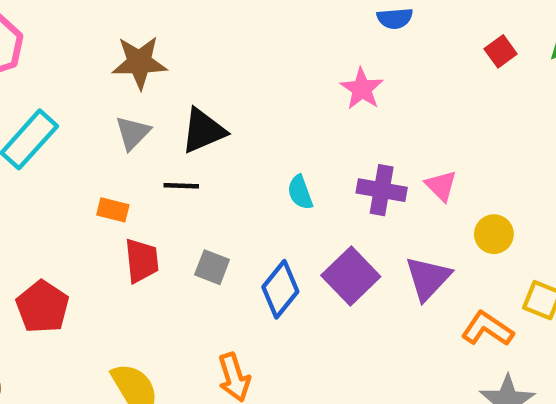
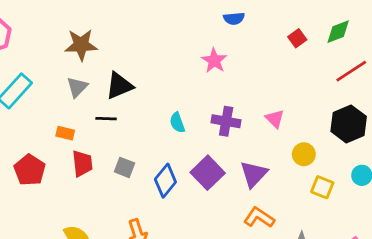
pink triangle: (441, 186) -> (275, 119), moved
yellow circle: (494, 234) -> (304, 154), moved
red pentagon: (43, 307) -> (30, 170), moved
orange L-shape: (487, 329) -> (259, 218), moved

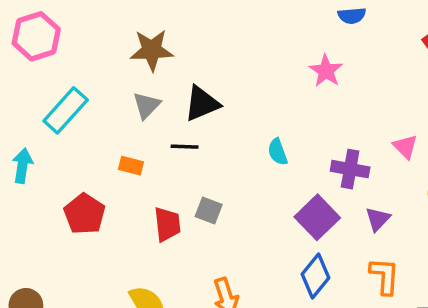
purple cross: (226, 121) -> (350, 169), moved
red trapezoid: (82, 163) -> (167, 224), moved
purple triangle: (254, 174) -> (378, 219), size x0.7
blue diamond: (165, 181) -> (316, 276), moved
orange L-shape: (259, 218) -> (385, 276), turned 60

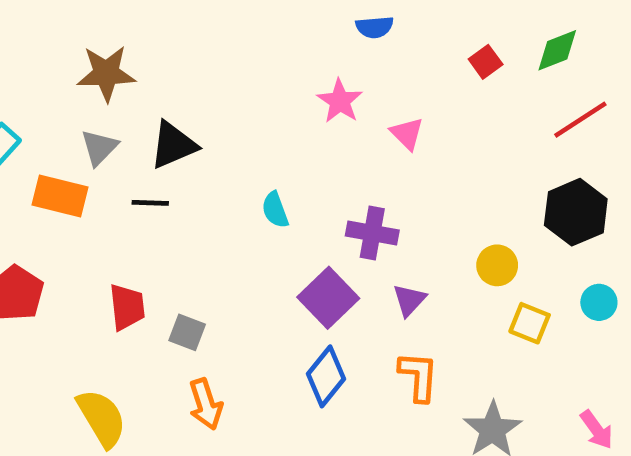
pink triangle: (405, 147) -> (407, 134), moved
orange rectangle: (131, 166) -> (60, 196), moved, size x1.6
gray square: (209, 210) -> (187, 332), moved

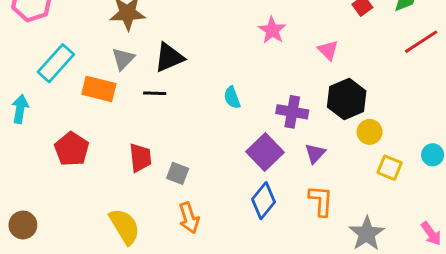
pink triangle: (407, 134) -> (328, 50), moved
black hexagon: (576, 212) -> (347, 99), moved

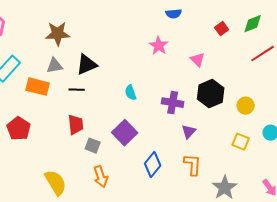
gray triangle: (123, 59) -> (55, 66), turned 36
yellow circle: (370, 132) -> (246, 106), moved
purple square: (265, 152) -> (125, 133), moved
red trapezoid: (140, 158) -> (76, 125), moved

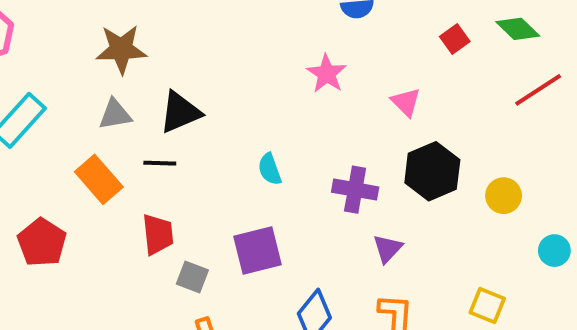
green diamond: (253, 24) -> (518, 29), turned 65
orange rectangle: (38, 87) -> (99, 179), moved, turned 35
purple square: (125, 133) -> (257, 251), turned 30
yellow square: (241, 142) -> (487, 305), moved

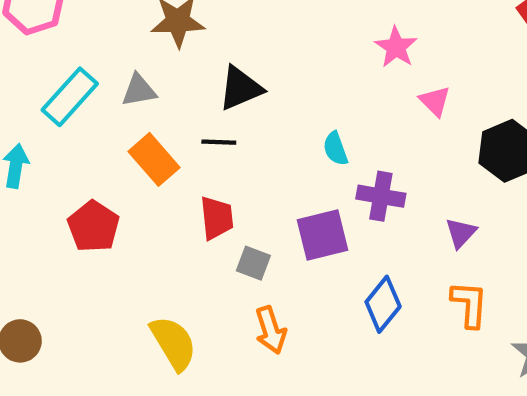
pink triangle: (406, 102) -> (435, 101), moved
gray triangle: (115, 114) -> (139, 90), moved
purple cross: (355, 190) -> (381, 196), moved

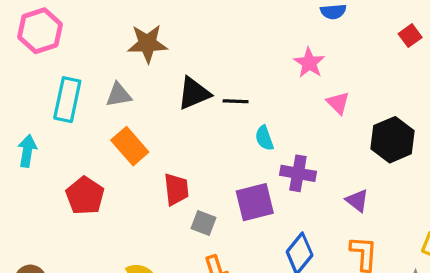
cyan rectangle: (70, 97) -> (67, 100), turned -30
black line: (219, 142) -> (236, 101), moved
purple triangle: (461, 233) -> (357, 201), turned -35

